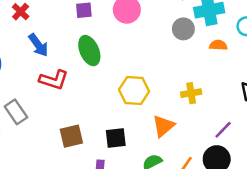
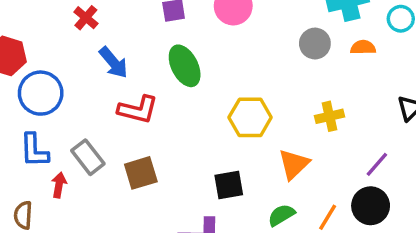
gray circle: (183, 29) -> (315, 44), moved
brown square: (71, 136) -> (141, 173), moved

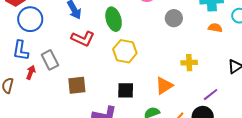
gray circle: (315, 44) -> (174, 18), moved
yellow hexagon: (250, 117) -> (125, 51), moved
brown square: (141, 173) -> (77, 85), moved

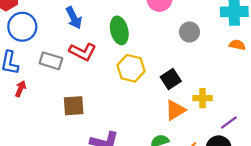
gray rectangle: (50, 60) -> (51, 61), moved, turned -48
yellow cross: (189, 63) -> (203, 98), moved
black square: (126, 90) -> (171, 79), moved, turned -36

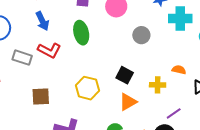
orange semicircle: (237, 45) -> (179, 70), moved
yellow hexagon: (131, 68) -> (87, 88), moved
black square: (171, 79) -> (125, 75), turned -30
yellow cross: (203, 98) -> (158, 85), moved

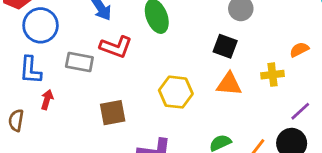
orange semicircle: (179, 70) -> (299, 50), turned -32
black square: (125, 75) -> (225, 46), moved
orange triangle: (128, 102) -> (229, 84), moved, turned 42

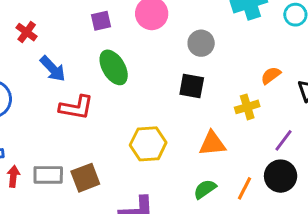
gray rectangle: (79, 62) -> (48, 175), moved
orange triangle: (229, 84) -> (212, 144), moved

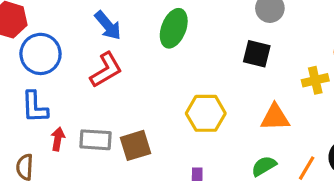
green ellipse: (114, 67) -> (174, 28), turned 48
red L-shape: (76, 107) -> (106, 70), moved, turned -44

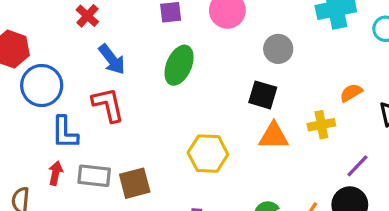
red L-shape: (106, 70) -> (108, 105), turned -75
blue L-shape: (35, 107) -> (65, 132), moved
orange triangle: (275, 117) -> (274, 136), moved

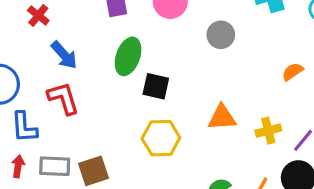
black square: (263, 95) -> (156, 86), moved
yellow cross: (321, 125) -> (268, 131), moved

